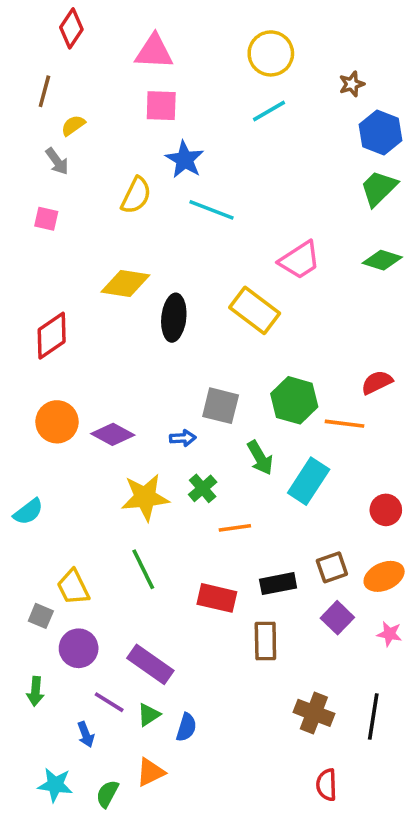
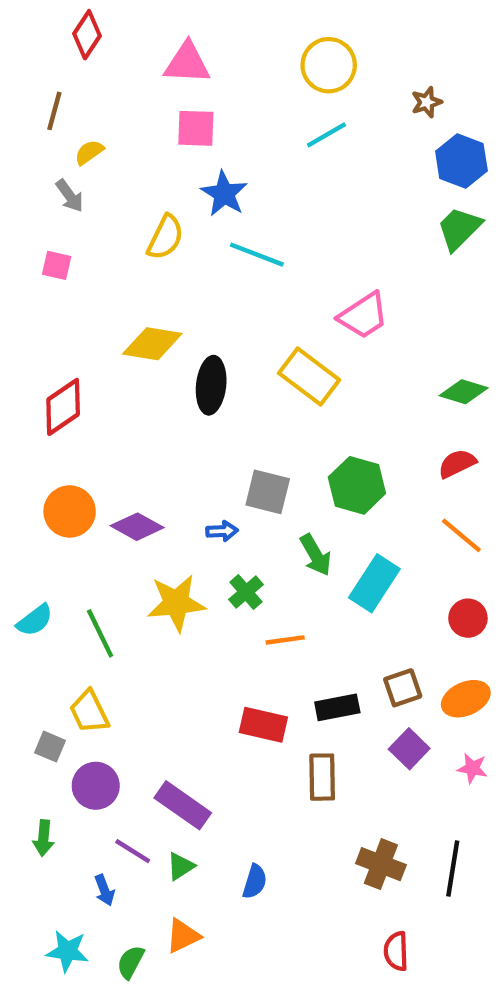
green diamond: (382, 260) -> (464, 392), moved
orange line: (345, 424) -> (461, 535), moved, turned 33
green line: (143, 569) -> (100, 633), moved
blue semicircle: (186, 727) -> (255, 882), moved

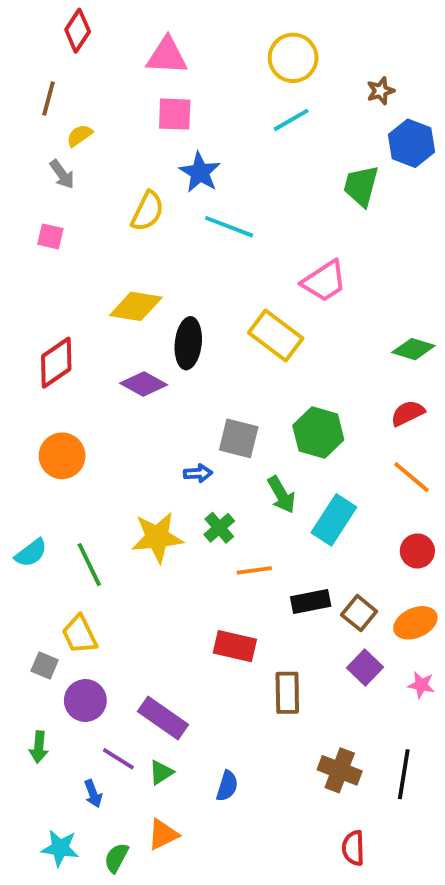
green trapezoid: (459, 228) -> (361, 186), moved, turned -30
purple diamond: (137, 527) -> (144, 384), moved
brown square: (403, 688) -> (359, 613), turned -32
black rectangle: (337, 707) -> (311, 601), moved

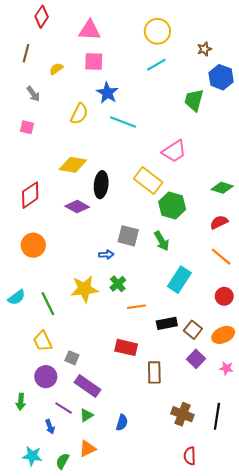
yellow semicircle: (80, 135) -> (56, 69), moved
green hexagon: (318, 433) -> (172, 206), moved
green arrow: (281, 495) -> (162, 241), moved
gray square: (45, 666) -> (72, 358), moved

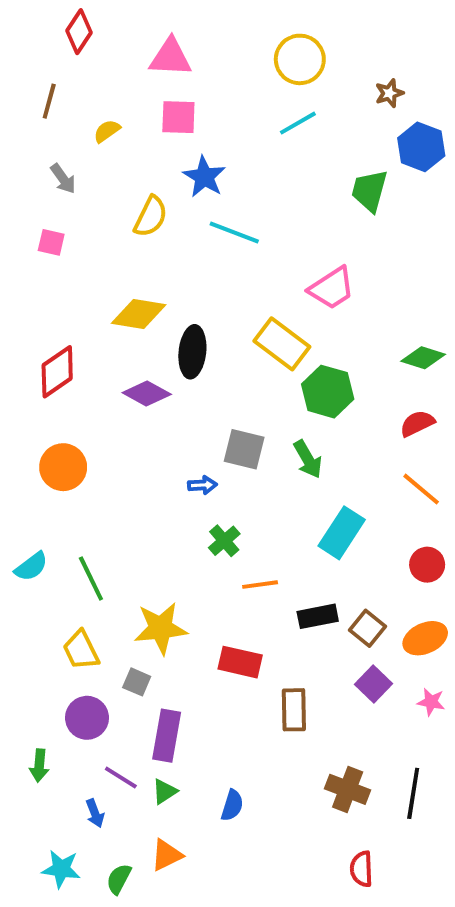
yellow star: (84, 289) -> (161, 628), moved
purple rectangle: (88, 386) -> (167, 736), turned 65

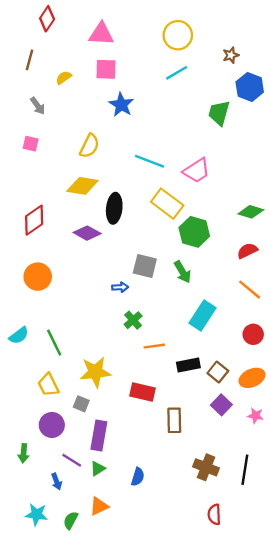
yellow semicircle: (151, 217) -> (89, 146), moved
cyan line: (234, 232) -> (150, 161), moved

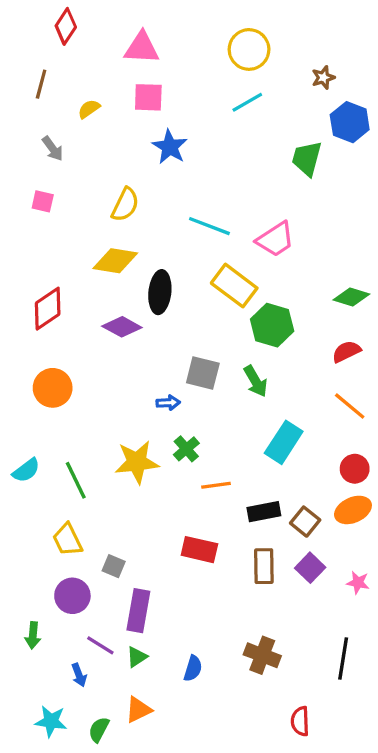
yellow star: (95, 372) -> (137, 462), moved
orange ellipse: (252, 378) -> (353, 510), moved
brown rectangle: (174, 420) -> (264, 566), moved
brown cross: (206, 467) -> (262, 655), moved

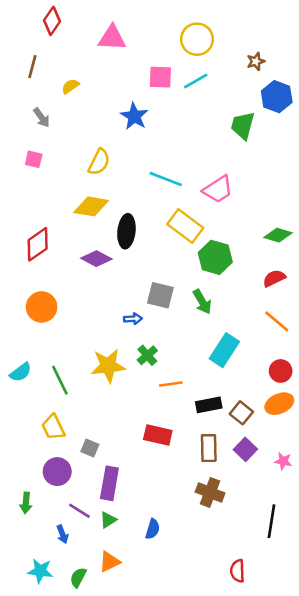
pink square: (148, 97) -> (160, 77), moved
brown cross: (262, 655) -> (210, 492), moved

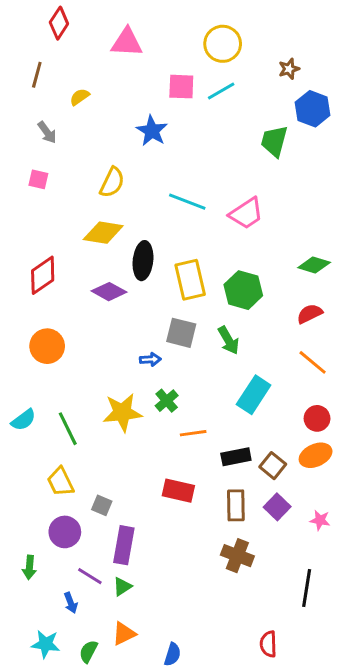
yellow rectangle: (185, 226) -> (190, 280), moved, turned 40
blue semicircle: (153, 529) -> (172, 654), moved

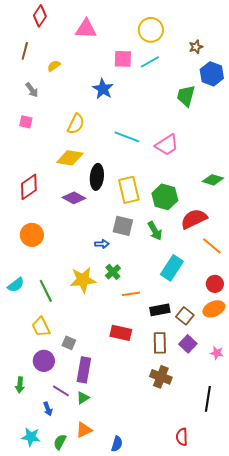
red semicircle: (310, 314) -> (194, 219), moved, size x1.5

